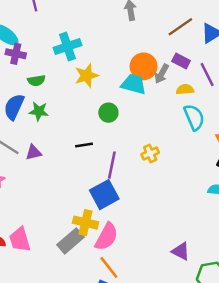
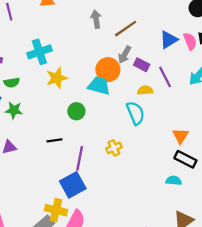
brown line: (180, 27) -> (126, 29), moved
gray arrow: (162, 74) -> (125, 55), moved
cyan semicircle: (194, 117) -> (135, 113), moved

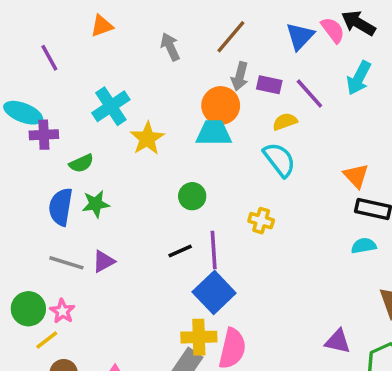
gray arrow: (96, 19) -> (170, 47), moved
green circle: (76, 111) -> (192, 196), moved
black line: (54, 140) -> (180, 251), moved
yellow cross: (114, 148) -> (261, 221), turned -35

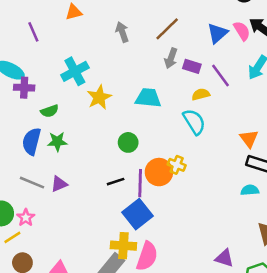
orange circle: (221, 106) -> (159, 172), moved

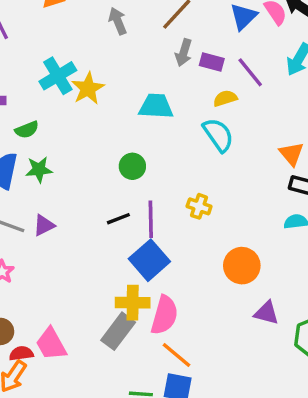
yellow star: (99, 97) -> (88, 88), moved
yellow cross: (177, 165) -> (199, 206), moved
orange circle: (159, 172) -> (242, 266), moved

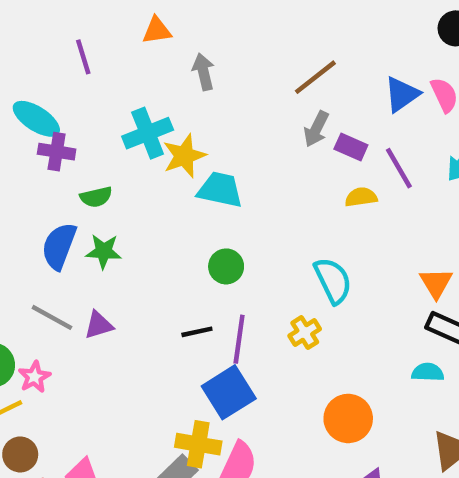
gray arrow: (118, 21) -> (203, 72), moved
cyan trapezoid: (156, 106) -> (220, 190), moved
cyan semicircle: (218, 135) -> (333, 280), moved
yellow cross: (199, 206) -> (305, 332), turned 30

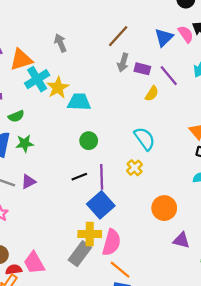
orange triangle: (157, 30) -> (21, 60), moved, size x1.5
yellow semicircle: (361, 197) -> (152, 94), turned 140

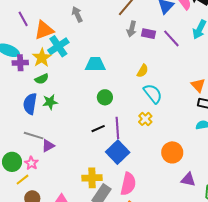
yellow star: (58, 88) -> (42, 58), moved
yellow semicircle: (152, 94) -> (143, 71), moved
purple triangle: (28, 182) -> (48, 146), moved
yellow cross: (90, 234) -> (92, 178), moved

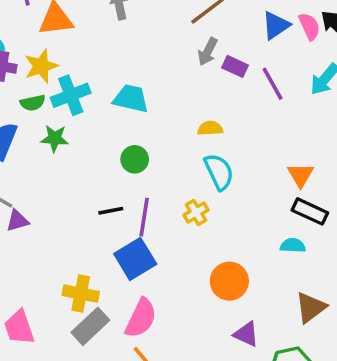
cyan cross: (58, 46) -> (71, 95), moved
yellow semicircle: (143, 71) -> (210, 128), turned -136
green star: (50, 102) -> (55, 138), moved

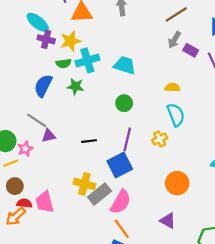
black line: (111, 211) -> (89, 141), moved
gray rectangle: (90, 326) -> (100, 194), moved
purple triangle: (246, 334) -> (168, 221), moved

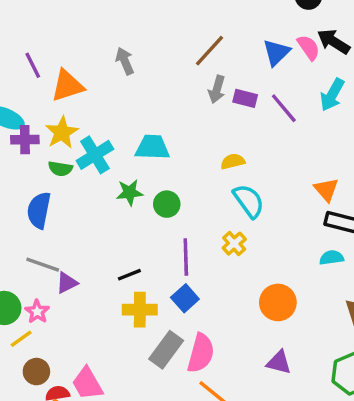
green semicircle: (64, 63) -> (60, 169), turned 32
green star: (75, 86) -> (130, 192), moved
blue square: (120, 165) -> (185, 298), size x0.7
yellow cross: (84, 184) -> (140, 310), moved

